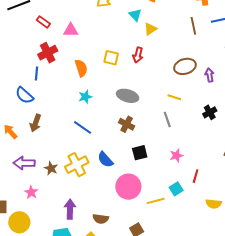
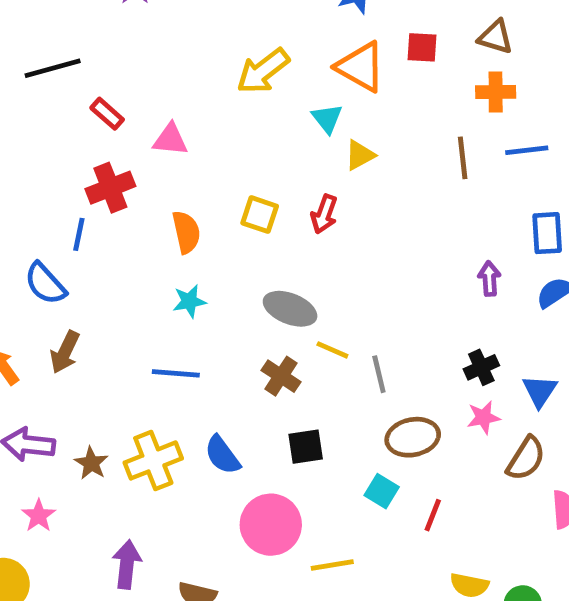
brown ellipse: (185, 66) -> (413, 437), moved
yellow line: (174, 97) -> (332, 350), moved
blue line: (83, 127) -> (176, 373), turned -36
pink star: (176, 156) -> (484, 417), moved
cyan square: (176, 189) -> (382, 491), moved, turned -32

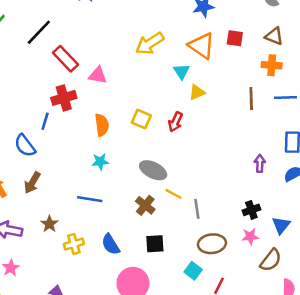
black line: (53, 68) -> (39, 32), turned -36
red rectangle: (107, 114) -> (65, 59), size x1.5
yellow cross: (153, 460) -> (74, 244), size x0.7
brown star: (91, 463) -> (49, 224), moved

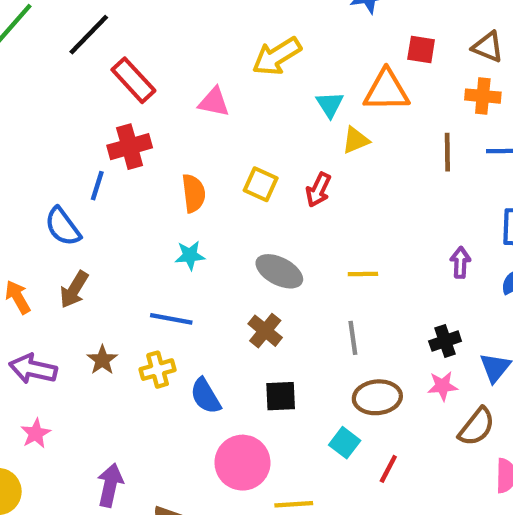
orange triangle: (202, 46) -> (386, 90), moved, turned -36
pink triangle: (98, 75) -> (214, 102), moved
yellow line: (174, 194) -> (363, 274), moved, turned -30
yellow cross: (74, 244) -> (158, 370), moved

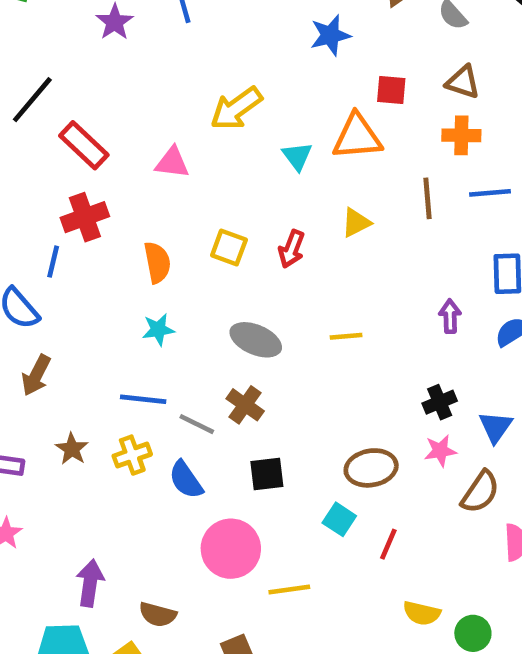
yellow triangle: (356, 140) -> (356, 223), moved
gray line: (353, 338) -> (197, 424), moved, turned -52

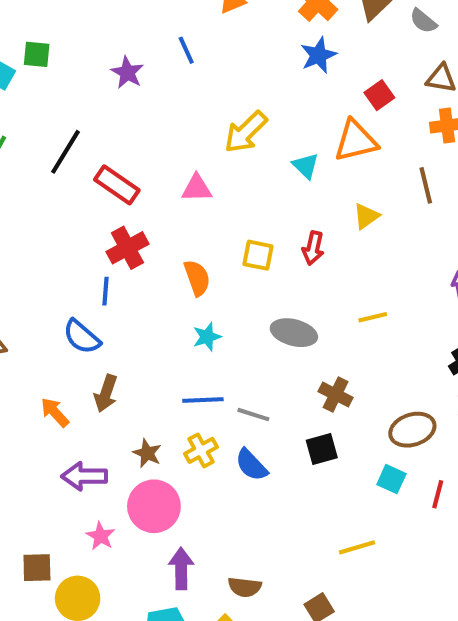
red square: (391, 90) -> (379, 95), turned -32
brown cross: (245, 405) -> (336, 395), moved
pink circle: (231, 549) -> (154, 506), moved

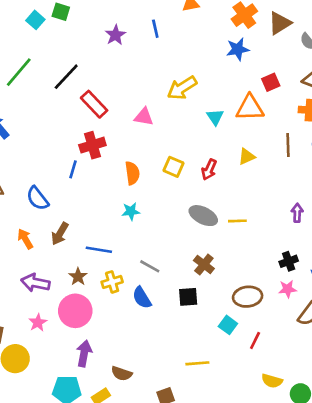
gray ellipse: (294, 333) -> (203, 216), moved
blue semicircle: (82, 337) -> (37, 198), moved
blue line: (203, 400) -> (99, 250), moved

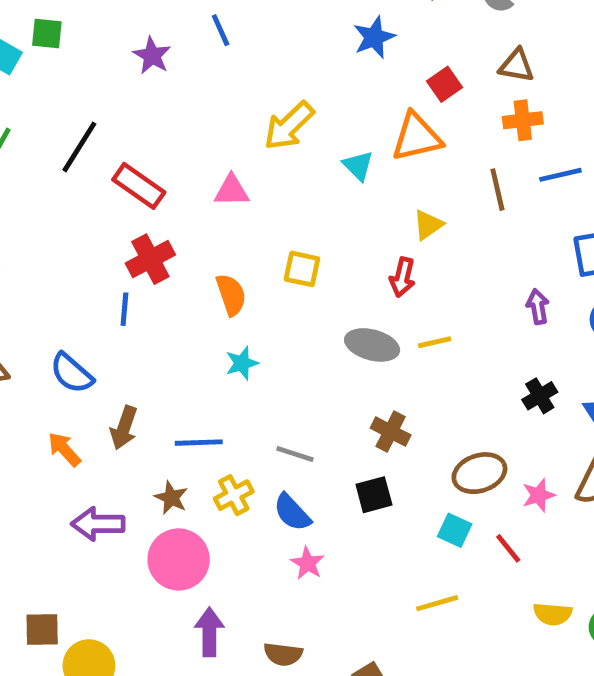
red arrow: (209, 170) -> (402, 277), moved
pink star: (287, 289) -> (539, 495), moved
pink star: (38, 323) -> (307, 563), moved
red line: (255, 341) -> (508, 548), turned -54
yellow line: (197, 363) -> (437, 603), moved

